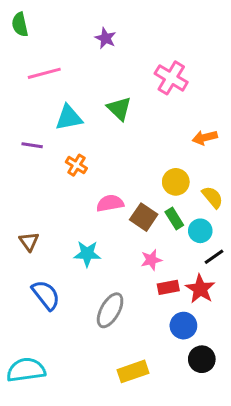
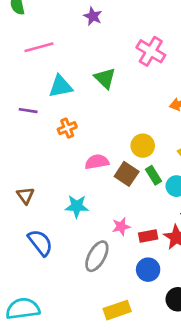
orange cross: (76, 165) -> (67, 128), turned 36
yellow circle: (176, 182) -> (143, 146), moved
pink star: (151, 260) -> (121, 227), moved
blue circle: (183, 326) -> (148, 270), moved

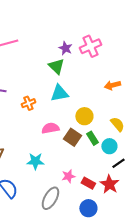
purple star: (93, 16) -> (65, 48), moved
pink cross: (151, 51) -> (90, 46), turned 35
cyan triangle: (60, 86) -> (59, 93), moved
red rectangle: (148, 236) -> (88, 183), turned 40

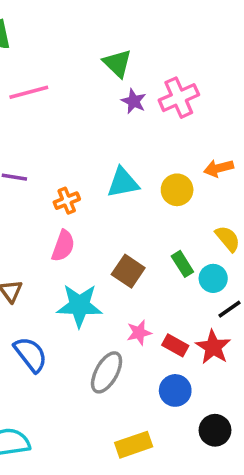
green triangle: (56, 66) -> (117, 63), moved
yellow circle: (84, 116) -> (177, 190), moved
pink semicircle: (50, 128) -> (63, 246), moved, turned 120
brown square: (72, 137) -> (128, 271), moved
cyan star: (35, 161) -> (79, 306), size x1.4

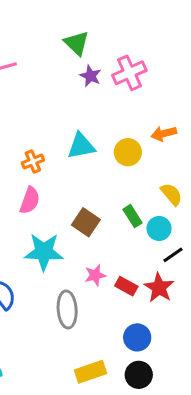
gray ellipse: (107, 372) -> (67, 309), turned -33
blue circle: (175, 390) -> (137, 337), moved
black circle: (215, 430) -> (139, 375), moved

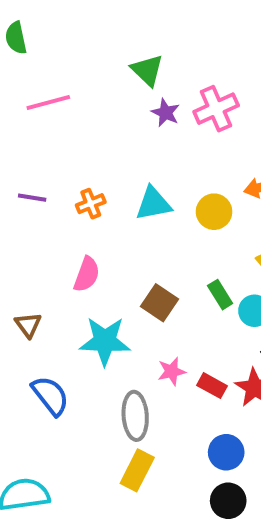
orange cross: (33, 162) -> (91, 204), moved
yellow rectangle: (90, 372) -> (137, 470), moved, turned -44

